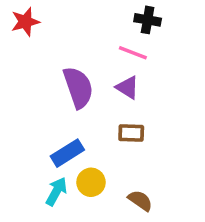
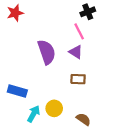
black cross: (148, 20) -> (88, 12), turned -32
pink line: (133, 53) -> (79, 31), turned 42
blue rectangle: (67, 153) -> (17, 91), moved, turned 48

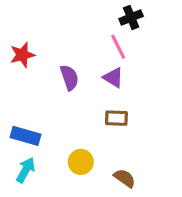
red star: (15, 13) -> (22, 55), moved
purple semicircle: (47, 52) -> (69, 78), size x0.7
cyan arrow: (34, 114) -> (26, 170), moved

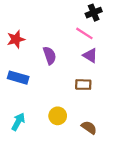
pink line: (118, 47) -> (84, 33), turned -30
purple triangle: (113, 78) -> (90, 55), moved
blue rectangle: (26, 136) -> (18, 78), moved

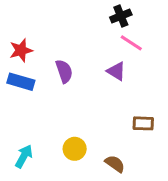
pink line: (84, 33) -> (131, 43), moved
blue rectangle: (18, 78) -> (21, 82), moved
brown rectangle: (83, 85) -> (143, 123), moved

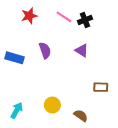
black cross: (121, 16) -> (85, 20), moved
pink line: (131, 43) -> (64, 17), moved
red star: (21, 50) -> (29, 16), moved

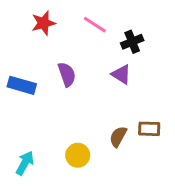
black cross: (85, 20) -> (132, 42), moved
brown semicircle: (81, 116) -> (118, 137), moved, turned -96

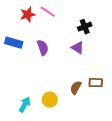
pink line: (95, 25) -> (48, 12), moved
blue rectangle: (22, 85) -> (14, 43), moved
cyan arrow: (25, 163) -> (25, 105), moved

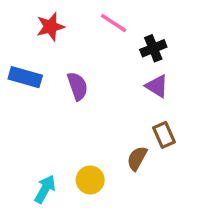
pink line: (48, 12) -> (114, 23), moved
purple triangle: (78, 48) -> (157, 86), moved
brown rectangle: (96, 83) -> (164, 135), moved, turned 64

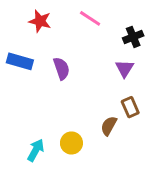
red star: (50, 27) -> (40, 21), turned 30
black cross: (153, 48) -> (133, 37), moved
purple triangle: (157, 86) -> (124, 68), turned 30

